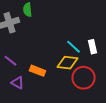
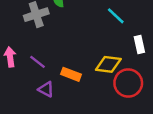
cyan line: (74, 47) -> (116, 16), moved

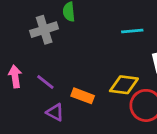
cyan line: (116, 16) -> (132, 31), turned -48

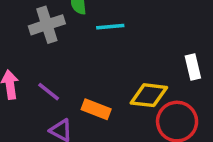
cyan line: (132, 31) -> (110, 27), moved

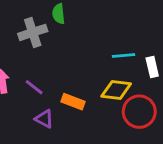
cyan line: (110, 27) -> (123, 55), moved

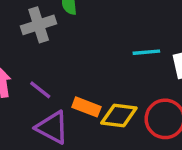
yellow diamond: (116, 90) -> (119, 115), moved
purple triangle: (44, 119) -> (52, 127), size x1.5

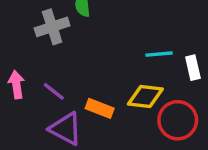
yellow diamond: (119, 115) -> (145, 96), moved

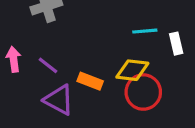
red circle: (178, 120) -> (143, 92), moved

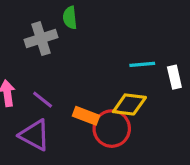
red circle: (143, 92) -> (112, 129), moved
purple triangle: (59, 100) -> (35, 135), moved

